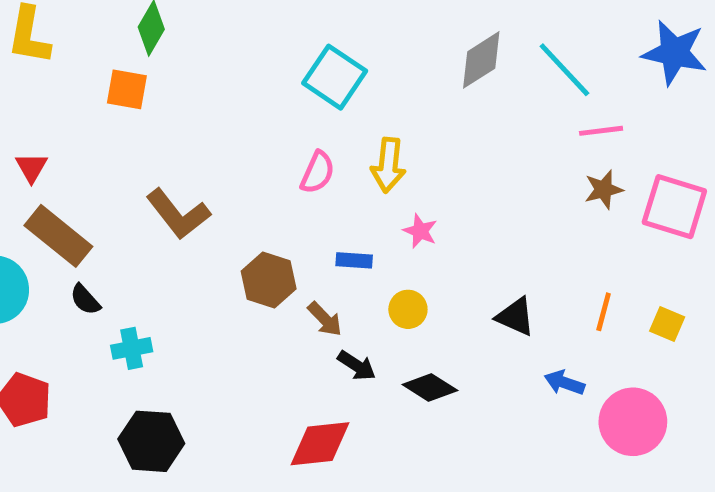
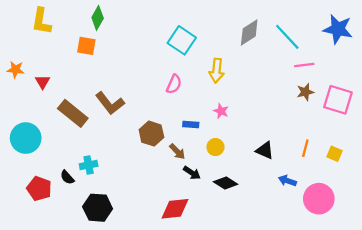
yellow arrow: (388, 165) -> (217, 71), moved
brown rectangle: (58, 236) -> (73, 113), moved
black semicircle: (85, 300) -> (67, 177), moved

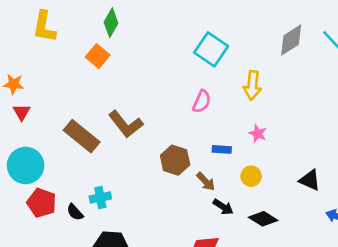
orange square: (86, 46) -> (98, 56), turned 30
red triangle: (43, 82) -> (22, 112), moved
red pentagon: (39, 189) -> (42, 203), moved

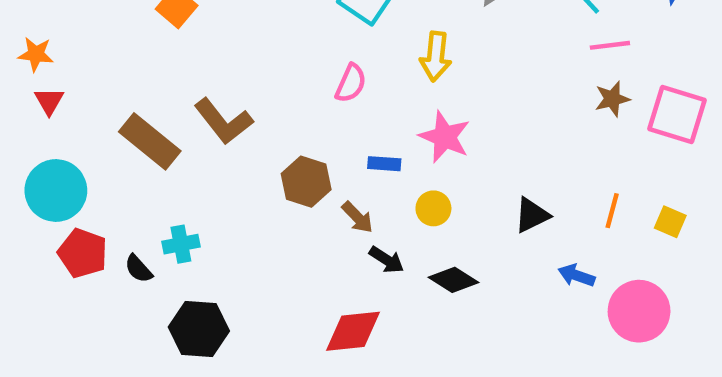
pink star: (258, 133) -> (445, 137), size x1.6
black triangle: (310, 180) -> (532, 215), turned -50

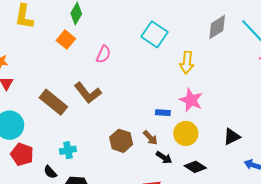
pink semicircle: (351, 83) -> (103, 54), moved
brown hexagon: (306, 182) -> (121, 141), moved
yellow circle: (433, 208) -> (186, 133), size x1.5
black semicircle: (139, 269) -> (50, 172), moved

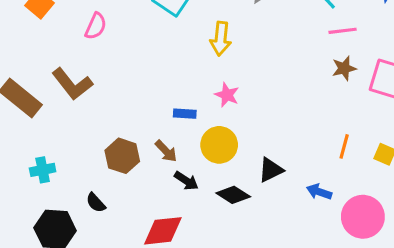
pink star: (191, 100) -> (227, 95), size x0.7
black triangle: (232, 137) -> (271, 170), moved
black semicircle: (50, 172) -> (96, 203), moved

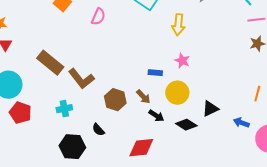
brown L-shape: (72, 84) -> (81, 79), moved

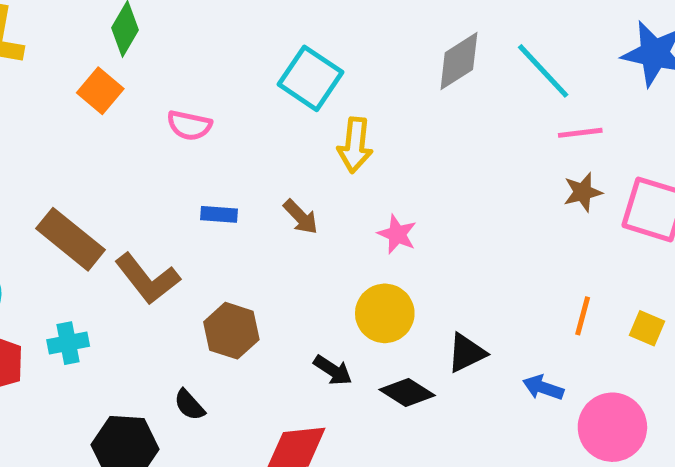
pink semicircle: (98, 17) -> (189, 125), turned 78
yellow arrow: (178, 25) -> (355, 145), moved
blue rectangle: (155, 73) -> (219, 214), moved
brown arrow: (143, 97) -> (301, 217), moved
cyan cross: (64, 109) -> (68, 343), moved

